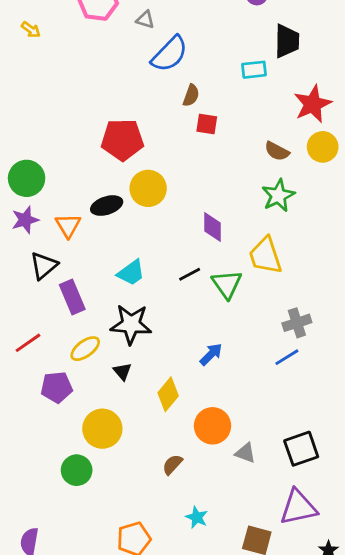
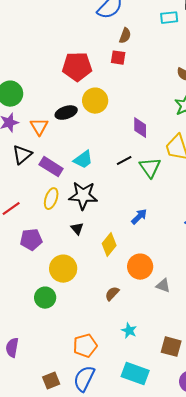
red square: (207, 124) -> (118, 58), moved
purple rectangle: (72, 297) -> (51, 167), moved, turned -35
yellow ellipse: (85, 349) -> (51, 199), moved, turned -35

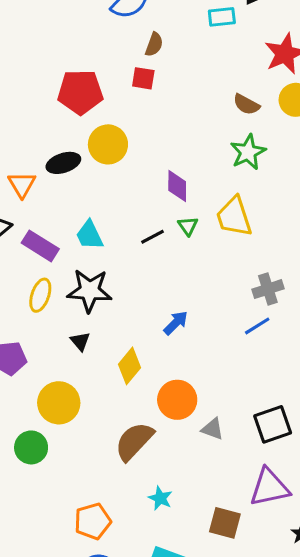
cyan trapezoid: (83, 160) -> (90, 235), turned 100
green triangle: (150, 168) -> (188, 226), moved, size x0.6
brown semicircle: (112, 294) -> (134, 441), size x1.8

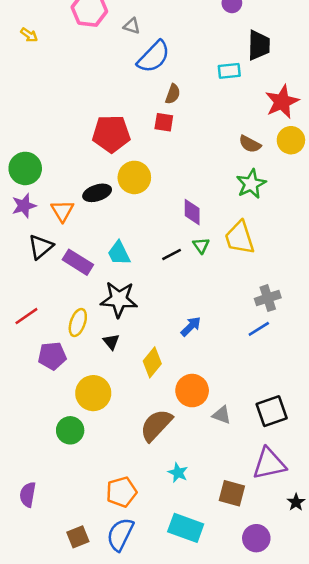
yellow ellipse: (40, 295) -> (78, 323), moved

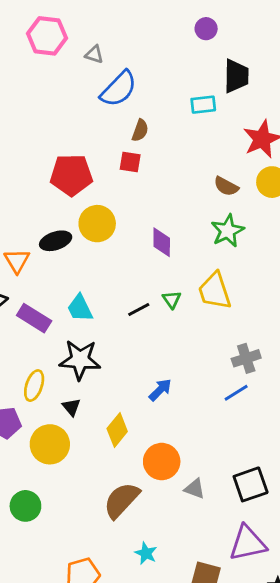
purple diamond: (192, 212) -> (162, 242), moved
yellow circle: (93, 393) -> (50, 444), moved

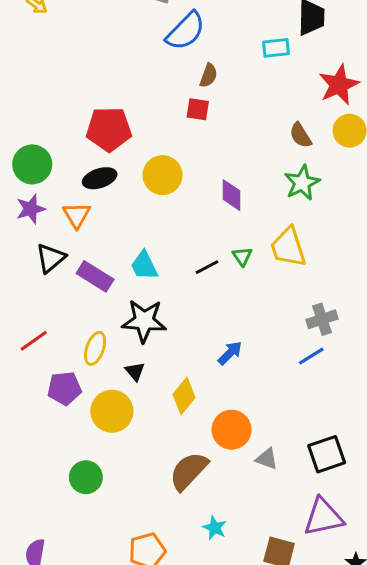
red pentagon: (71, 175) -> (109, 129), moved
brown semicircle: (226, 186) -> (301, 135), turned 30
black ellipse: (56, 241) -> (100, 178), moved

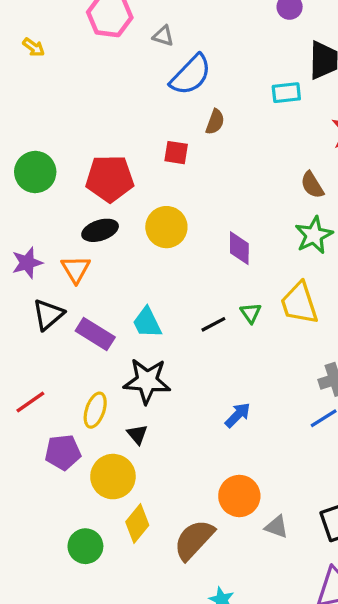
red square: (198, 109) -> (176, 153), moved
green circle: (32, 164) -> (35, 172), moved
yellow diamond: (184, 396) -> (137, 524), moved

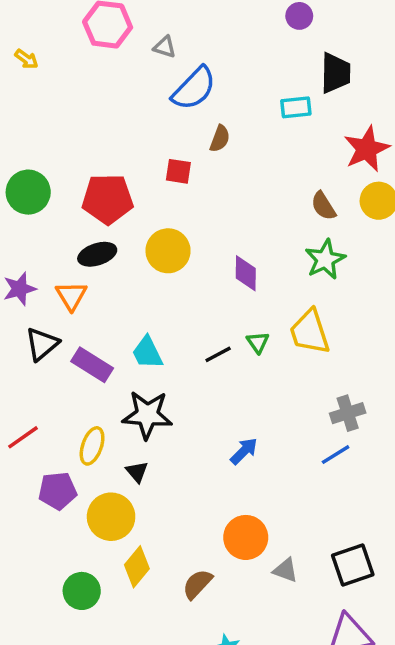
brown semicircle: (194, 540) -> (197, 584), size x0.7

